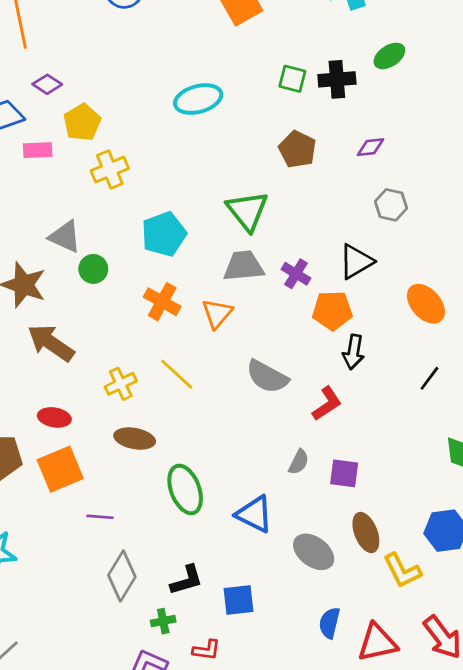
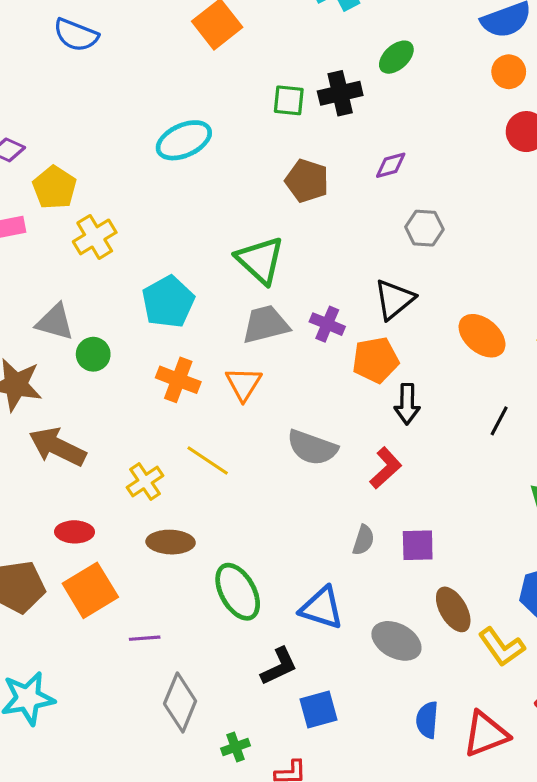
black L-shape: (187, 580) -> (279, 666), moved

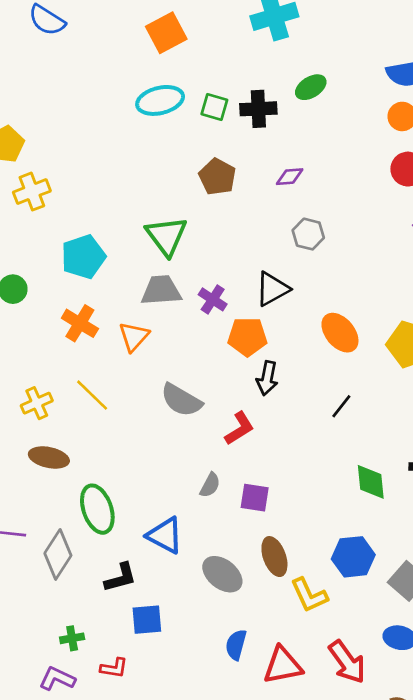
cyan ellipse: (184, 140) -> (160, 100), moved
gray diamond: (180, 702) -> (58, 554), moved

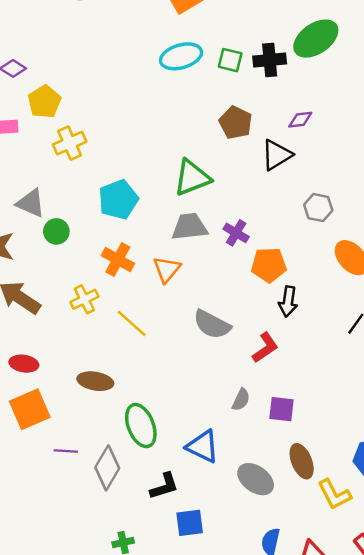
green ellipse: (311, 87) -> (316, 39), size x1.6
gray hexagon: (308, 234) -> (318, 208), moved
green triangle: (166, 236) -> (192, 178), turned 48
black triangle: (272, 289) -> (277, 155), moved
yellow cross: (37, 403) -> (84, 299), moved

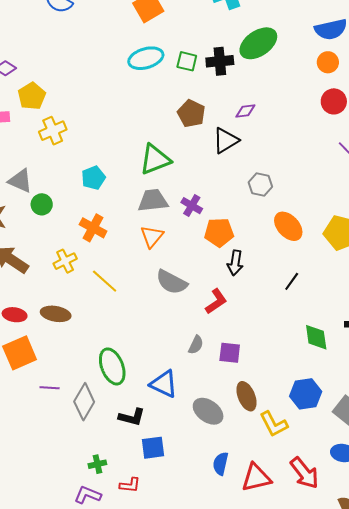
cyan pentagon: (118, 200) -> (93, 178), size x0.7
orange triangle: (167, 269) -> (152, 236), moved
brown ellipse: (95, 381) -> (56, 314), moved
black L-shape: (164, 486) -> (132, 417), turned 32

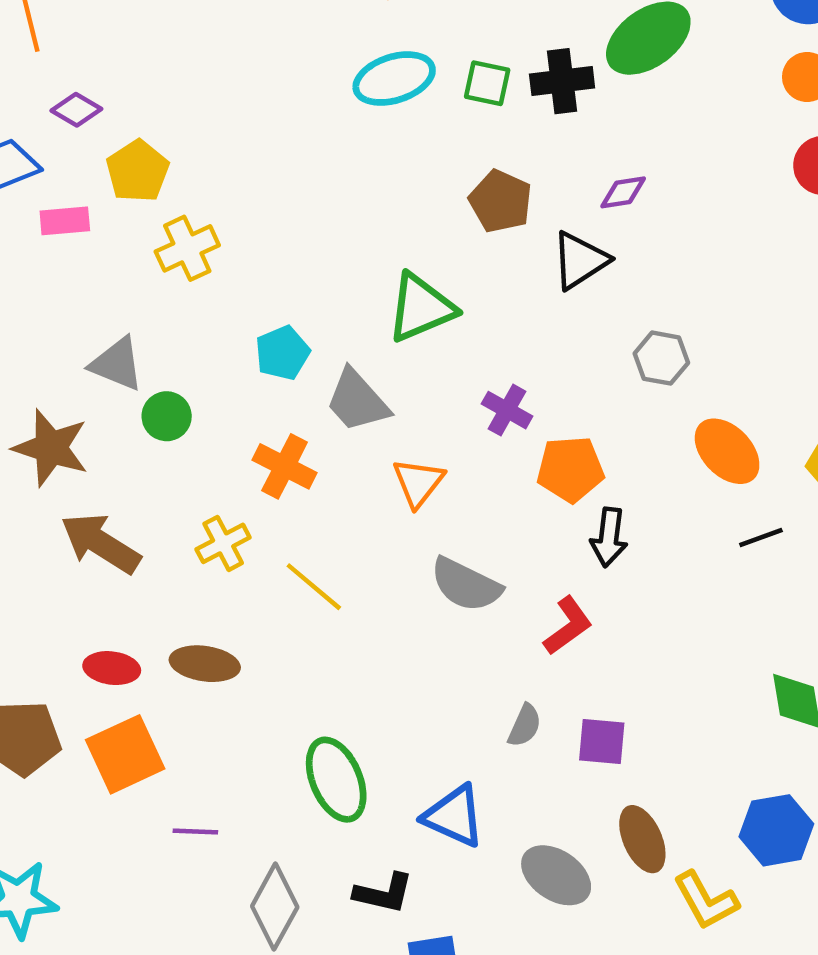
gray trapezoid: (153, 200) -> (357, 401), moved, turned -124
black line: (292, 281) -> (761, 538), moved, turned 36
gray diamond: (84, 402) -> (275, 907), moved

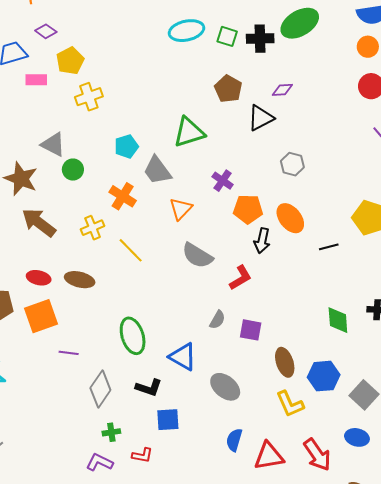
orange ellipse: (727, 451) -> (290, 218), moved
brown ellipse: (642, 839) -> (285, 362), moved

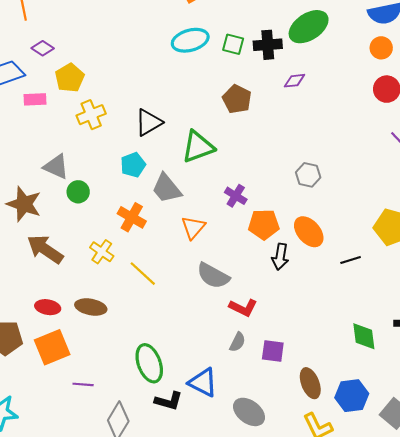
purple diamond: (282, 90) -> (295, 81), moved
black triangle: (261, 118) -> (149, 122), moved
yellow cross: (93, 228) -> (102, 252), turned -30
red L-shape: (240, 278) -> (243, 308), moved, turned 60
black L-shape: (149, 388) -> (169, 401), moved

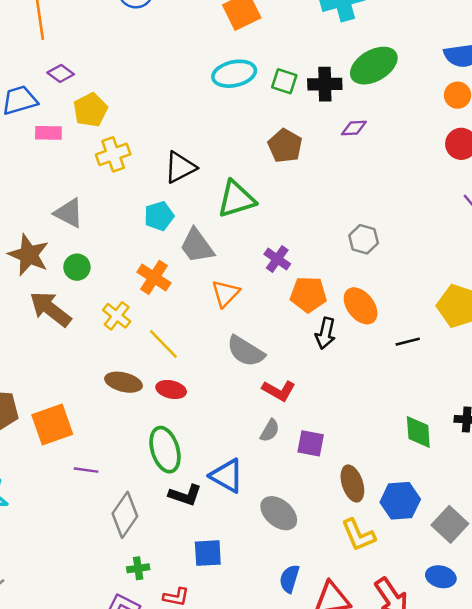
green circle: (78, 192) -> (77, 267), moved
red ellipse: (48, 307) -> (171, 389), moved
brown ellipse: (91, 307) -> (124, 382), moved

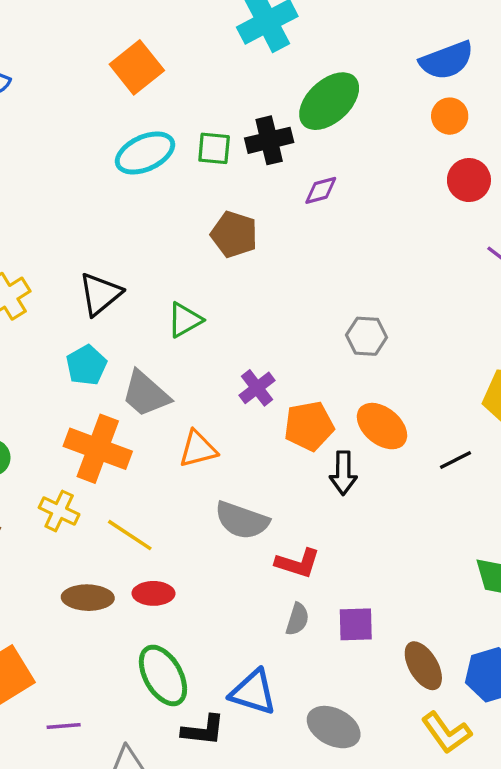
green triangle: (236, 199) -> (185, 320), size x0.7
purple cross: (277, 259) -> (257, 388), turned 30
orange cross: (154, 277) -> (98, 449), size x1.4
orange triangle: (225, 293) -> (198, 449), turned 44

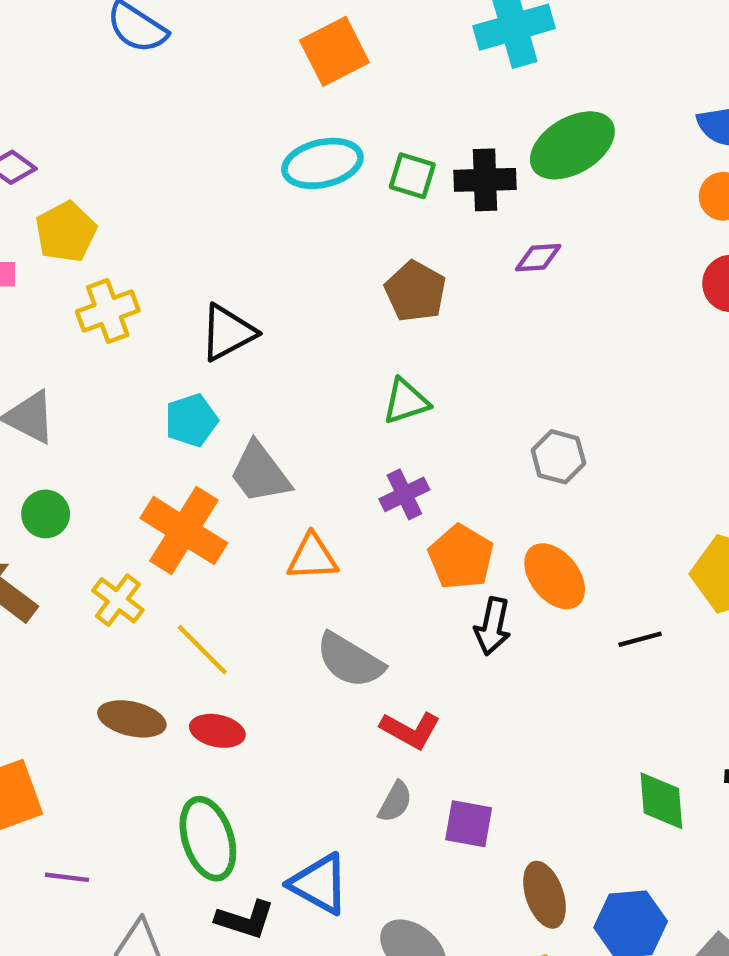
green triangle: (185, 320) -> (406, 401), moved
orange pentagon: (309, 426) -> (461, 557), turned 30

